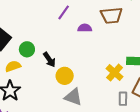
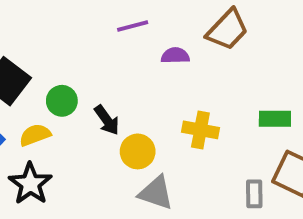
purple line: (64, 12) -> (133, 26), turned 42
brown trapezoid: (111, 15) -> (227, 30), turned -40
yellow cross: (115, 73) -> (200, 130), moved, turned -30

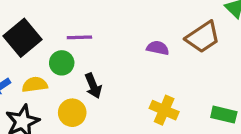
purple line: (133, 26) -> (79, 37), moved
yellow circle: (138, 151) -> (72, 113), moved

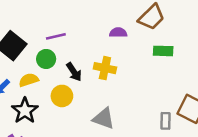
yellow cross: (164, 110) -> (105, 68), moved
green rectangle: (224, 115) -> (163, 51), moved

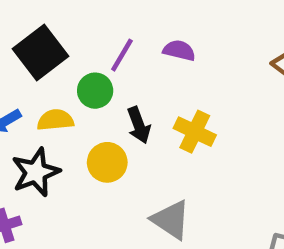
purple semicircle: (118, 33) -> (179, 50), moved
purple line: (56, 36) -> (122, 55), turned -60

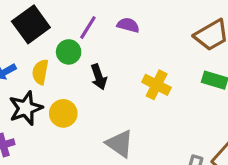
yellow semicircle: (55, 120) -> (40, 72), turned -75
yellow cross: (195, 132) -> (157, 85), moved
yellow circle: (107, 162) -> (63, 113), moved

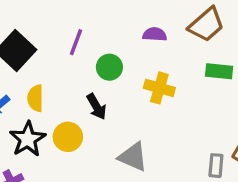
purple semicircle: (128, 25) -> (155, 34), moved
green circle: (69, 52) -> (109, 67), moved
black arrow: (99, 77) -> (96, 107), moved

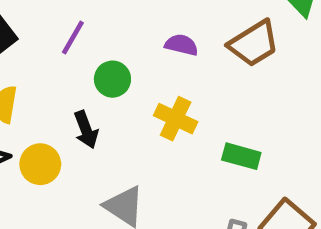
green rectangle: (219, 71) -> (241, 156), moved

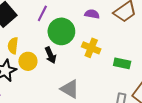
green circle: (112, 79) -> (61, 31), size x1.6
yellow circle: (40, 164) -> (28, 61), moved

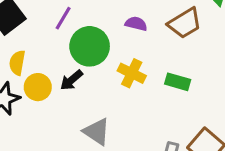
black arrow: (51, 55) -> (71, 80), turned 70
green rectangle: (122, 63) -> (178, 82), moved

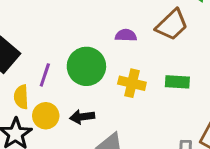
purple line: (63, 18) -> (45, 75), moved
black arrow: (71, 80) -> (82, 117), moved, turned 45

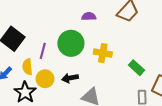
purple semicircle: (126, 35) -> (89, 16), moved
green rectangle: (177, 82) -> (136, 68), moved, turned 42

